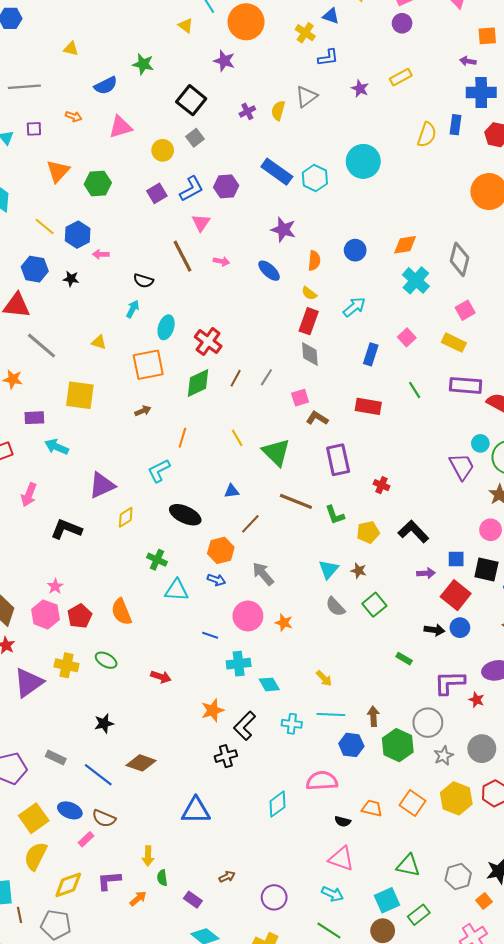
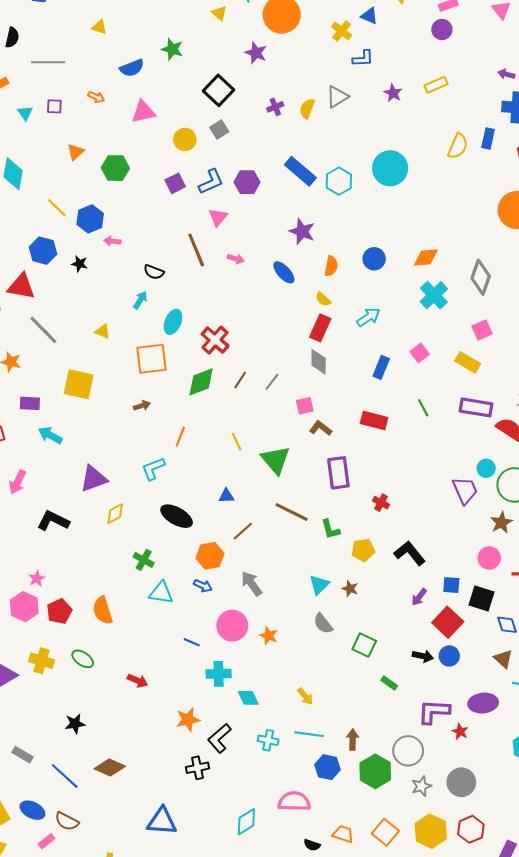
orange triangle: (58, 171) -> (75, 152), size x0.7
purple arrow: (426, 573) -> (419, 597), turned 126
green square: (374, 605) -> (364, 645), moved, turned -30

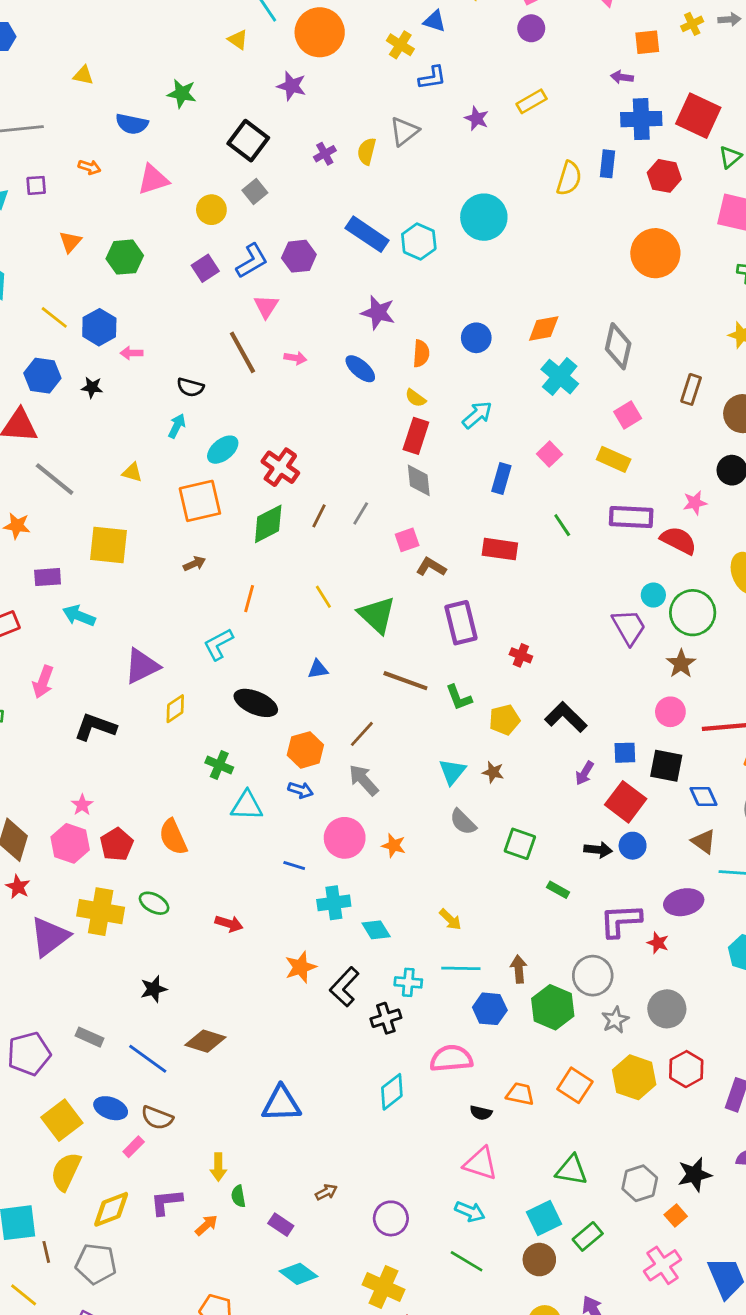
blue semicircle: (132, 68) -> (132, 124), turned 40
cyan ellipse: (173, 322) -> (223, 450), turned 35
brown line: (243, 531) -> (362, 734), moved
yellow cross: (42, 661) -> (101, 912), size x1.4
black cross: (198, 768) -> (386, 1018), moved

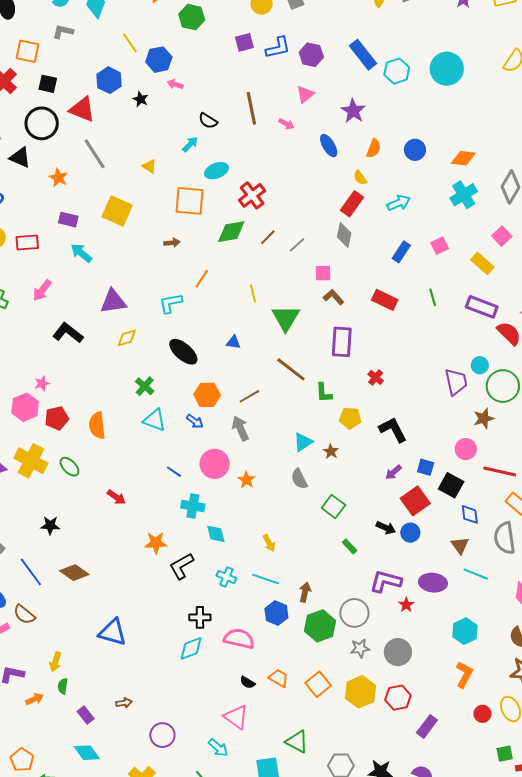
pink triangle: (266, 306) -> (305, 94), moved
pink square: (628, 415) -> (502, 236), turned -30
black cross: (386, 1018) -> (200, 617), moved

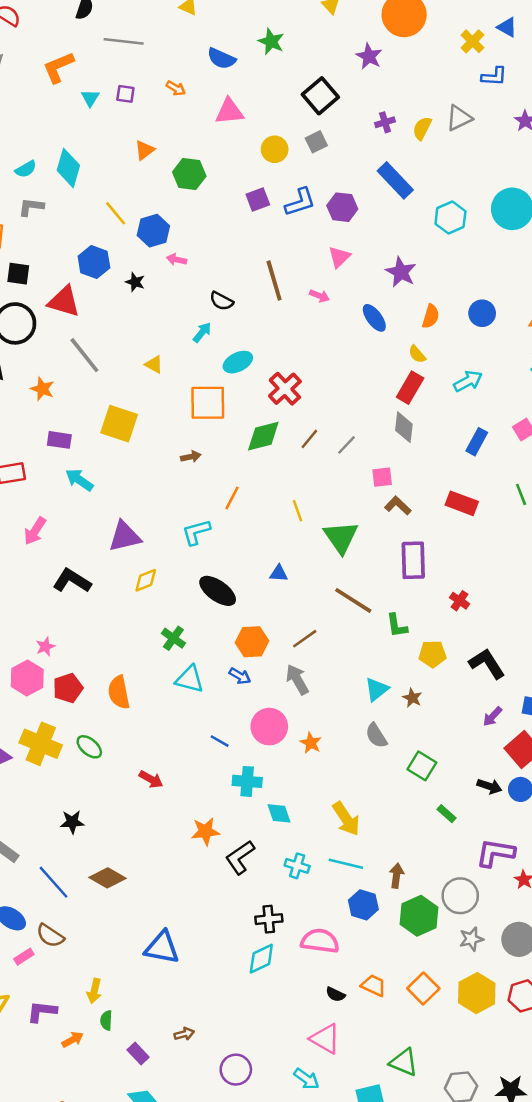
blue rectangle: (363, 55) -> (395, 180), moved
yellow arrow: (269, 543) -> (346, 819), size x1.6

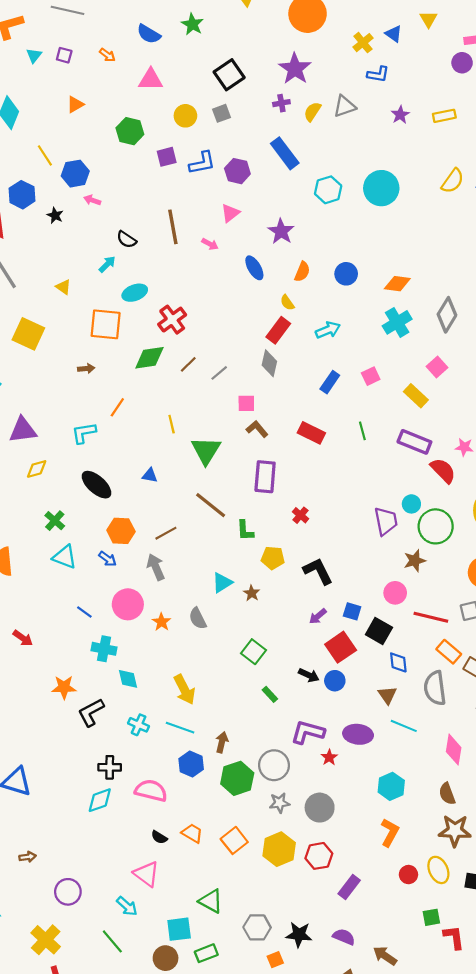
purple star: (369, 56) -> (295, 69), moved, size x1.4
green hexagon: (189, 174) -> (130, 131), moved
gray semicircle: (376, 736) -> (198, 618), moved

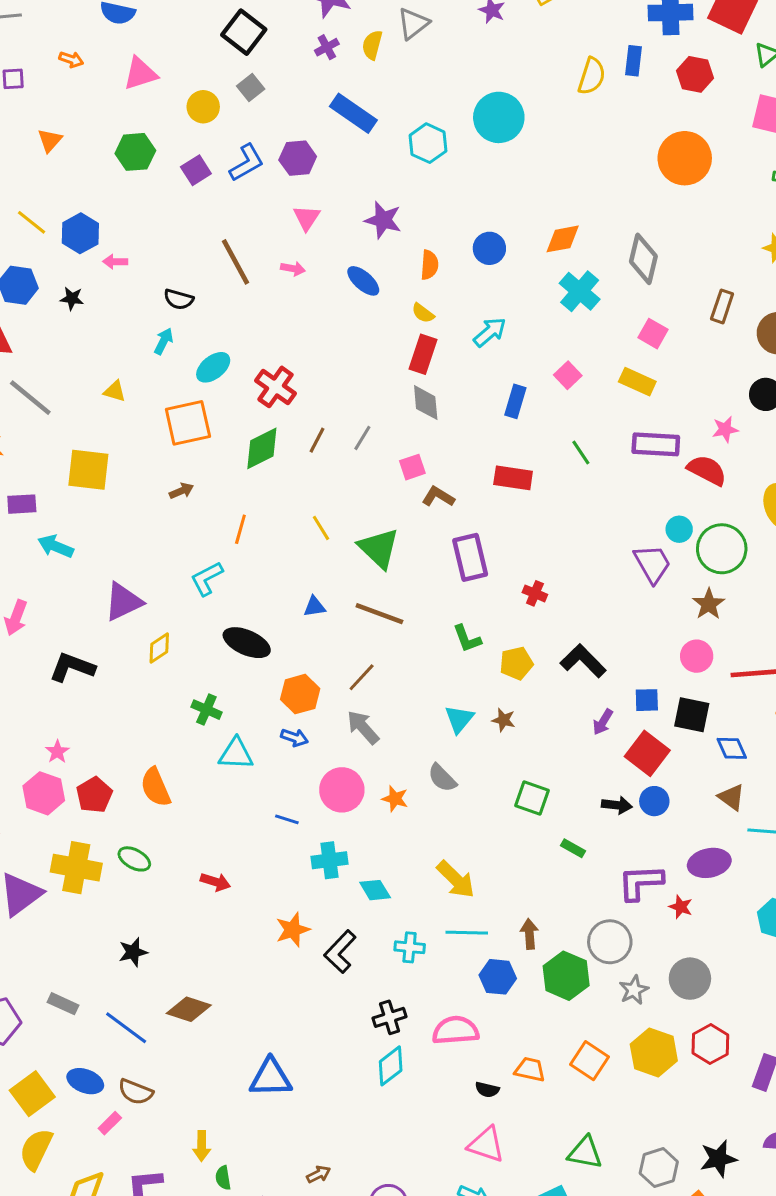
brown line: (211, 505) -> (379, 614), moved

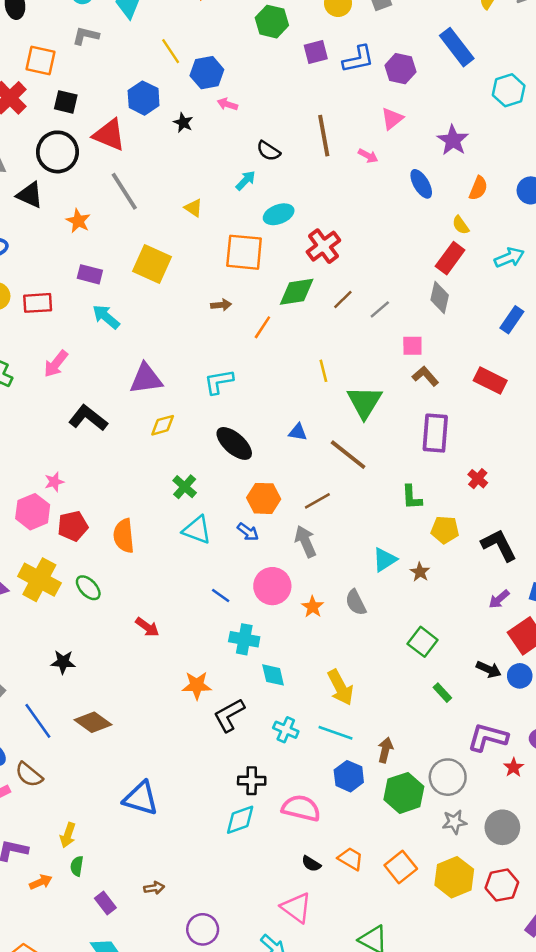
orange line: (240, 529) -> (262, 327), moved

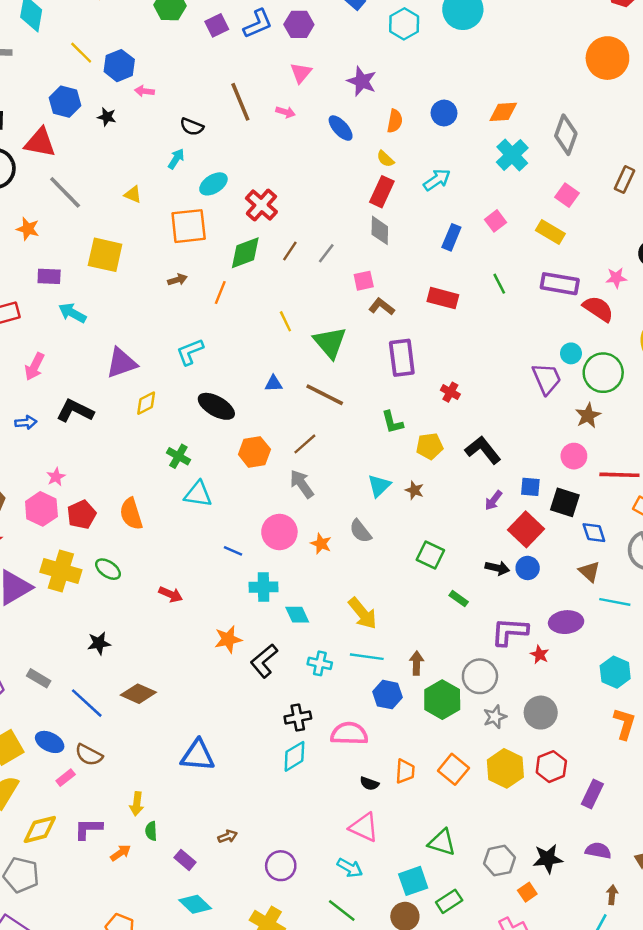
blue arrow: (248, 532) -> (26, 422), moved, turned -30
orange trapezoid: (351, 859) -> (405, 771), turned 75

